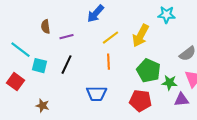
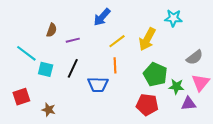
brown semicircle: (46, 27) -> (52, 30), turned -152
red square: (16, 82) -> (21, 97), moved, turned 36
blue trapezoid: (97, 94) -> (98, 84), moved

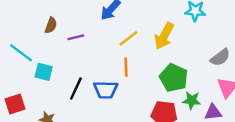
black line: (73, 68) -> (76, 89), moved
green star: (176, 87) -> (192, 100), moved

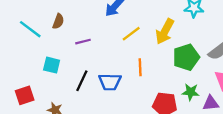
purple line: (76, 37) -> (83, 42), moved
cyan line: (21, 53) -> (30, 29), moved
orange line: (126, 67) -> (140, 67), moved
green pentagon: (174, 78) -> (186, 57), moved, turned 30

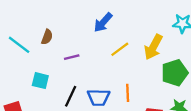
orange line: (140, 67) -> (128, 93), moved

